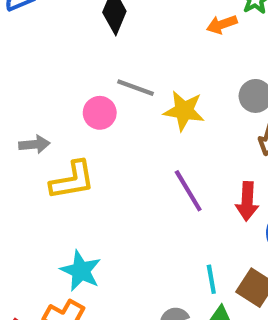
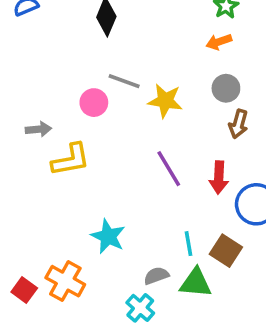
orange arrow: (222, 24) -> (219, 42), moved
cyan star: (81, 271) -> (108, 236), moved

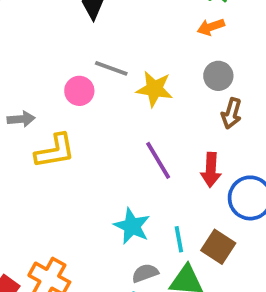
cyan star: (108, 236) -> (132, 226), moved

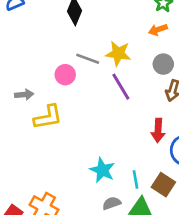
yellow star: (154, 89) -> (118, 53), moved
purple line: (158, 160) -> (121, 87), moved

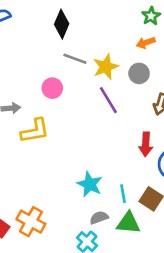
yellow star: (118, 53) -> (106, 67), turned -30
gray line: (88, 59) -> (75, 59), moved
gray circle: (163, 64) -> (139, 73), moved

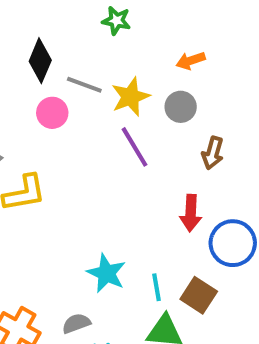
green star: (151, 16) -> (116, 21), moved, turned -30
black diamond: (62, 24) -> (40, 61), moved
pink circle: (52, 88) -> (52, 113), moved
gray semicircle: (99, 218) -> (76, 323), moved

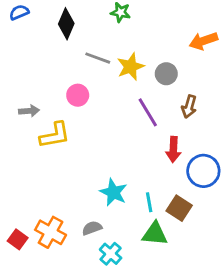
black diamond: (40, 61) -> (66, 24), moved
orange arrow: (191, 61) -> (203, 41), moved, size x1.4
pink circle: (52, 113) -> (78, 95), moved
purple line: (134, 147) -> (148, 112), moved

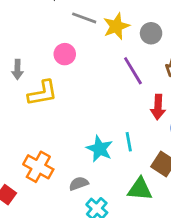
gray arrow: (29, 111) -> (17, 69), turned 96
cyan line: (149, 202) -> (129, 142), moved
orange cross: (51, 232) -> (38, 167), moved

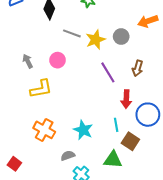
gray circle: (151, 33) -> (121, 37), moved
gray arrow: (17, 69) -> (28, 61), moved, turned 152
cyan line: (129, 142) -> (116, 125), moved
orange cross: (38, 167) -> (44, 130), moved

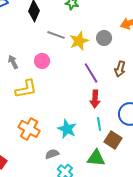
red arrow: (126, 99) -> (95, 99), moved

